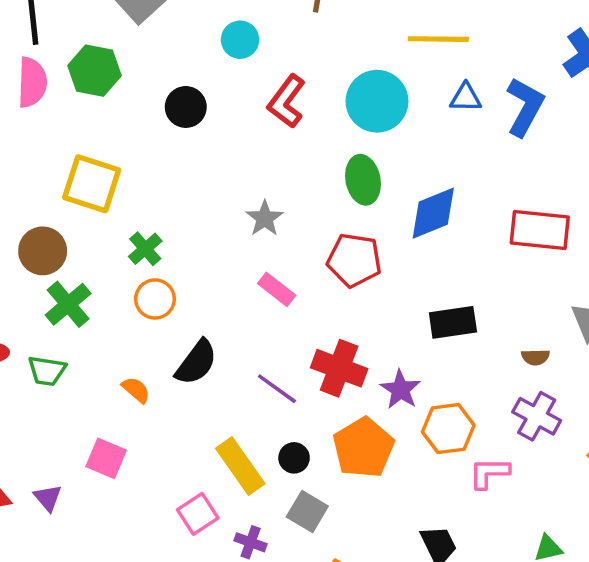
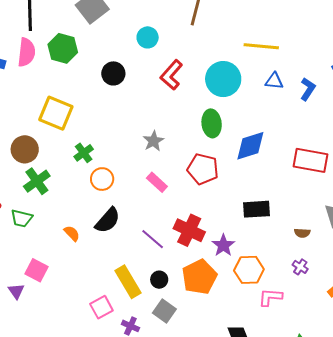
blue L-shape: (525, 107) -> (308, 89), size x0.7
orange circle: (155, 299) -> (102, 179), moved
purple cross: (537, 416) -> (300, 267), size x0.6
pink square: (106, 458) -> (37, 270), moved

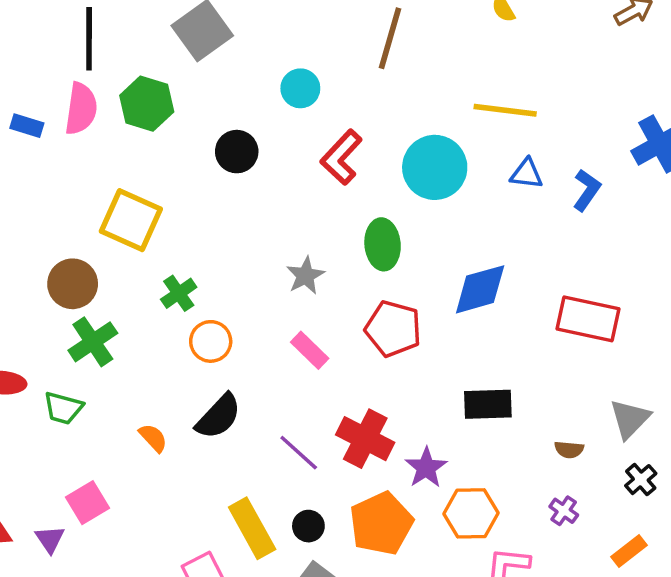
green ellipse: (212, 123) -> (383, 244), moved
pink square: (37, 270) -> (88, 503), turned 30

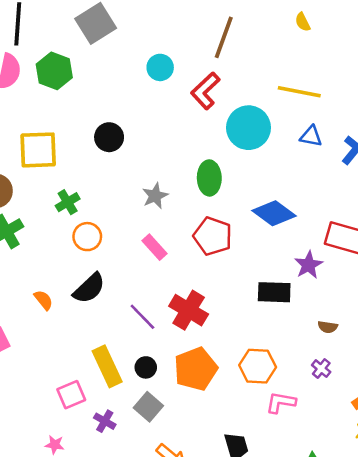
black circle: (237, 152) -> (109, 137), moved
red L-shape: (341, 157) -> (205, 91), moved
yellow square: (131, 220) -> (38, 150), turned -30
blue diamond: (480, 289) -> (274, 213), turned 48
purple star: (426, 468) -> (309, 265), moved

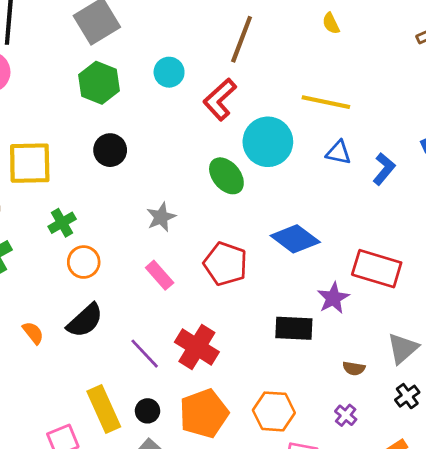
green hexagon: (54, 71) -> (99, 83), moved
green ellipse: (209, 178) -> (226, 176), moved, turned -40

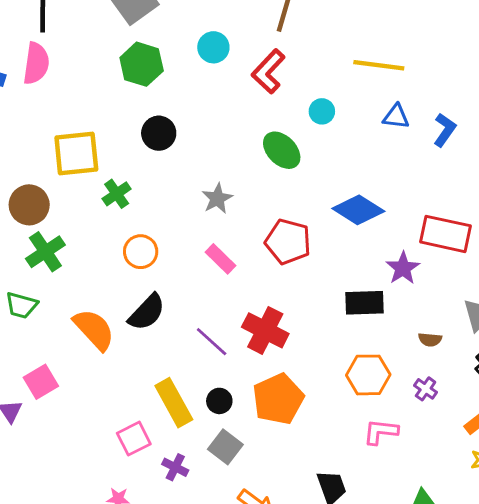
cyan circle: (268, 142) -> (322, 111), size x0.5
green cross: (62, 223) -> (117, 194), moved
orange semicircle: (33, 333) -> (94, 329), size x1.8
orange hexagon: (274, 411) -> (368, 375), moved

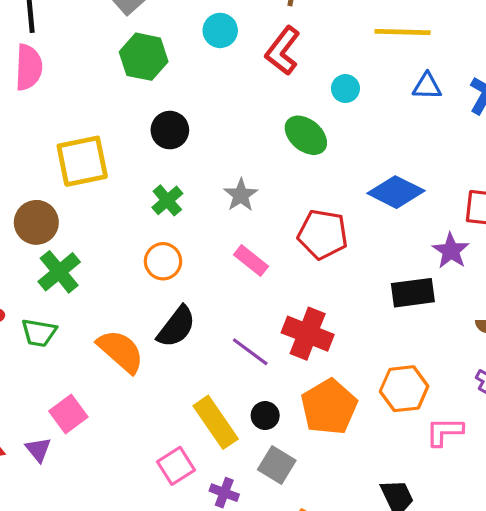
green cross: (117, 194) -> (167, 200), moved
orange hexagon: (368, 375) -> (404, 389), moved

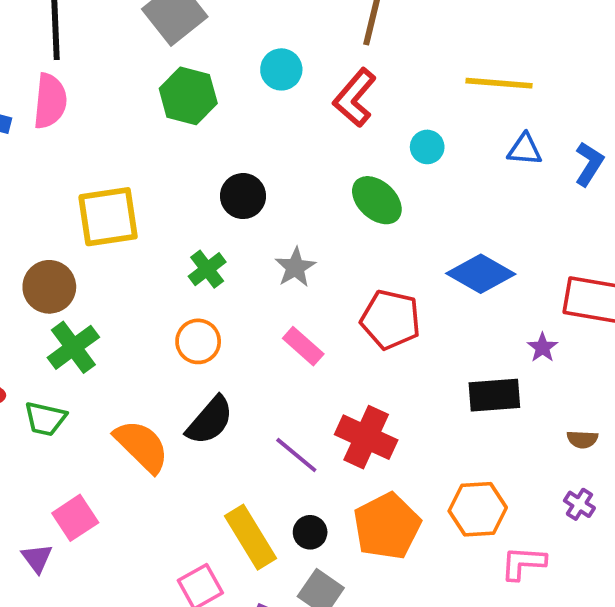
black circle: (170, 130) -> (243, 196), moved
purple star: (451, 251) -> (543, 348), size x0.7

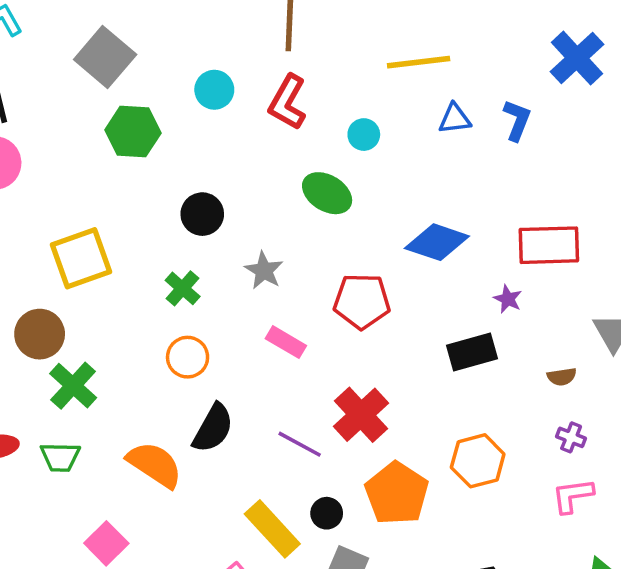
red cross: (366, 437) -> (361, 415), turned 34
pink L-shape: (523, 563) -> (573, 496), moved

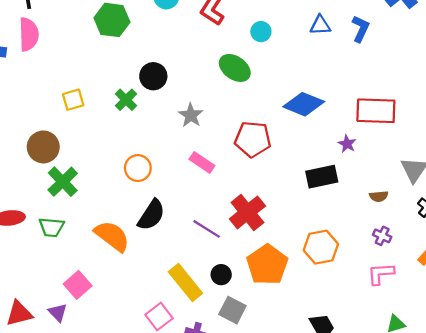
yellow square: (81, 258) -> (73, 100), size x0.6
green cross: (183, 288) -> (126, 100), moved

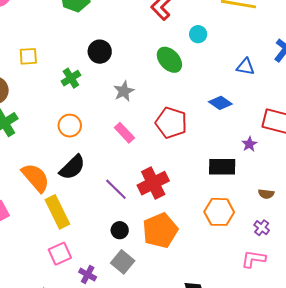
blue triangle: (320, 25) -> (245, 67), moved
green cross: (126, 100) -> (71, 78), moved
blue diamond: (304, 104) -> (220, 103), size x0.7
orange hexagon: (321, 247) -> (219, 212), moved
yellow rectangle: (185, 282) -> (57, 212), moved

